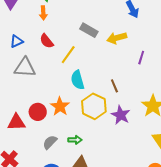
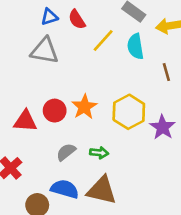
blue triangle: (17, 41) -> (49, 17), moved
cyan semicircle: (78, 80) -> (135, 46), moved
brown line: (114, 86) -> (166, 72), moved

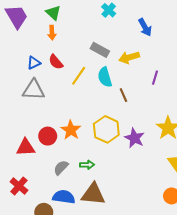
brown line: (166, 72) -> (123, 95), moved

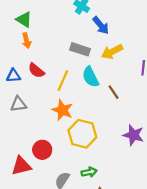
blue arrow: (145, 27) -> (101, 25), moved
blue triangle: (34, 63) -> (13, 76), turned 32
gray triangle: (34, 90) -> (18, 104), size x0.7
yellow hexagon: (106, 129) -> (82, 134), moved
orange star: (71, 130) -> (62, 110), moved

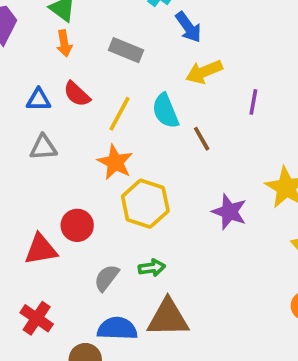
gray rectangle: (80, 49) -> (126, 50), moved

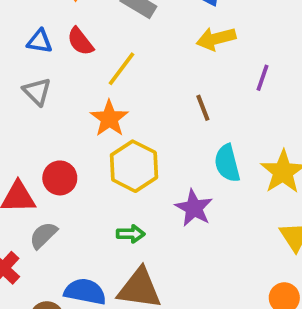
cyan semicircle: (165, 111) -> (227, 163), moved
gray triangle: (43, 147) -> (37, 92), turned 40
purple star: (229, 212) -> (194, 208), moved
gray semicircle: (107, 278) -> (43, 235), moved

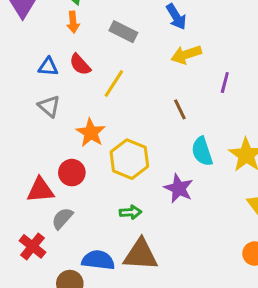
orange star: (109, 118) -> (91, 133), moved

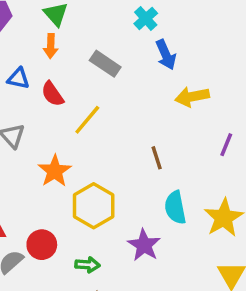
yellow arrow: (186, 55) -> (192, 97), moved
blue triangle: (48, 67) -> (18, 78), moved
purple line: (225, 83) -> (226, 145), moved
red circle: (72, 173) -> (42, 245), moved

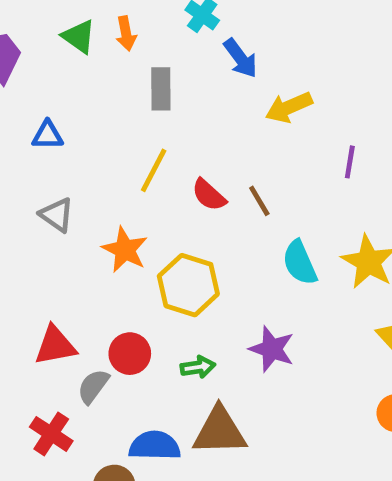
orange arrow: (51, 46) -> (126, 33), moved
gray rectangle: (105, 64) -> (161, 89), turned 68
red semicircle: (52, 94) -> (209, 195), moved
purple star: (144, 245) -> (272, 349), moved

